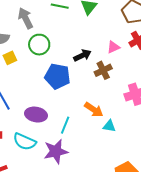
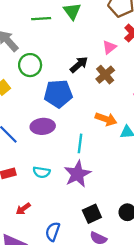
purple ellipse: (36, 115) -> (43, 126), moved
cyan semicircle: (25, 142) -> (42, 172), size x0.7

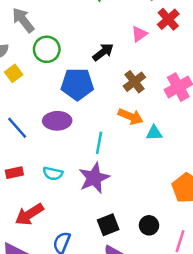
brown cross: (105, 75) -> (134, 82), moved
red arrow: (23, 209) -> (29, 214), size x1.6

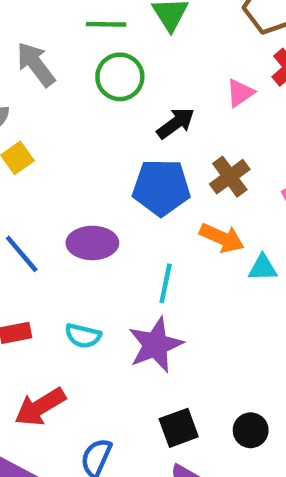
green circle: (47, 49) -> (120, 77), moved
blue pentagon: (77, 84) -> (161, 187), moved

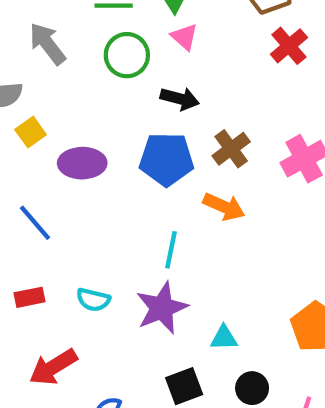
pink triangle: (240, 93) -> (184, 37), moved, turned -44
black arrow: (176, 123) -> (180, 99), turned 51
purple ellipse: (92, 243) -> (82, 163), moved
cyan triangle: (263, 268) -> (224, 338), moved

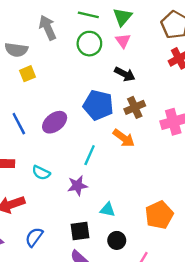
black arrow: (180, 99) -> (125, 74), moved
purple ellipse: (82, 163) -> (55, 122), moved, turned -50
purple star: (162, 308) -> (77, 186), size x0.7

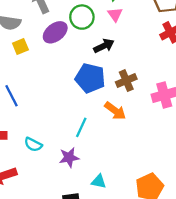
black arrow: (125, 74) -> (104, 46), moved, turned -54
purple ellipse: (55, 122) -> (55, 32), moved

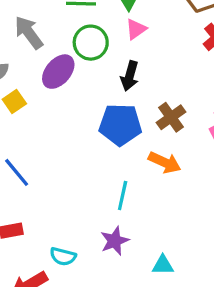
pink triangle: (115, 14) -> (136, 29), turned 42
black arrow: (104, 46) -> (130, 76), turned 144
cyan semicircle: (33, 144) -> (63, 256), moved

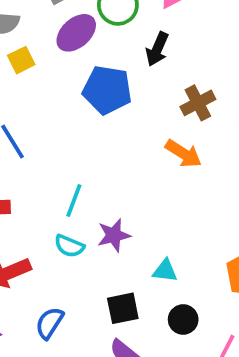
blue pentagon: (120, 125) -> (107, 90), moved
cyan line: (123, 196) -> (74, 200), moved
cyan semicircle: (63, 256) -> (69, 246), moved

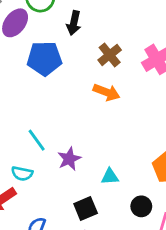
cyan line: (74, 200) -> (37, 140), turned -45
cyan semicircle: (69, 246) -> (22, 174), moved
black circle: (183, 319) -> (141, 206), moved

